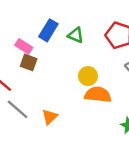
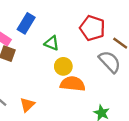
green triangle: (76, 35) -> (52, 43), moved

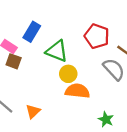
green triangle: (52, 43) -> (57, 51), size x1.5

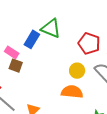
green triangle: (57, 51) -> (51, 28), moved
yellow circle: (68, 74) -> (77, 71), moved

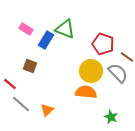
pink rectangle: (12, 52) -> (26, 29), moved
yellow circle: (77, 71) -> (91, 71), size x1.5

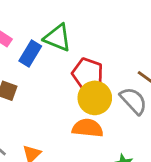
red pentagon: (103, 44) -> (88, 74), moved

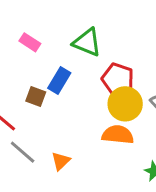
blue rectangle: (30, 53) -> (59, 80), moved

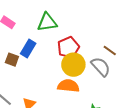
green triangle: (87, 42) -> (47, 22), turned -30
red pentagon: (118, 79) -> (68, 47), turned 30

